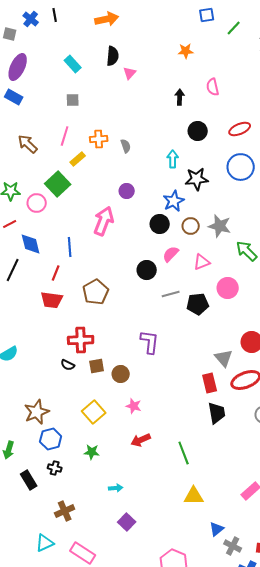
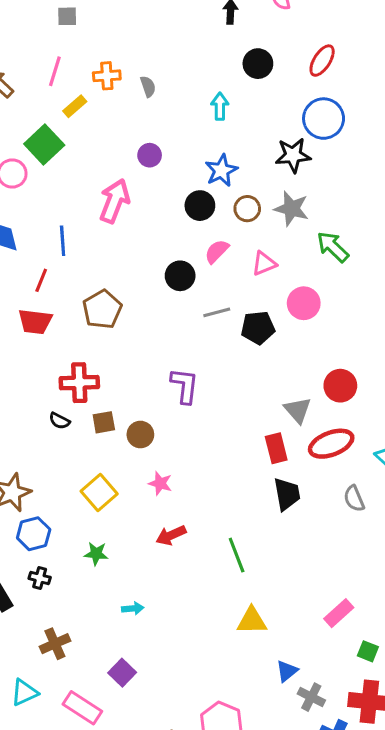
red ellipse: (240, 129) -> (322, 61), turned -35
black star: (197, 179) -> (293, 155), moved
purple square: (127, 522) -> (122, 673), moved

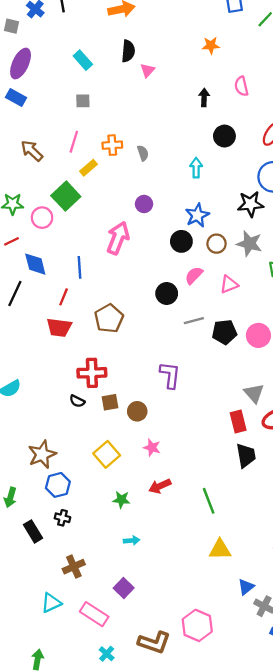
pink circle: (304, 303) -> (258, 335), moved
green star: (96, 554) -> (121, 500), moved

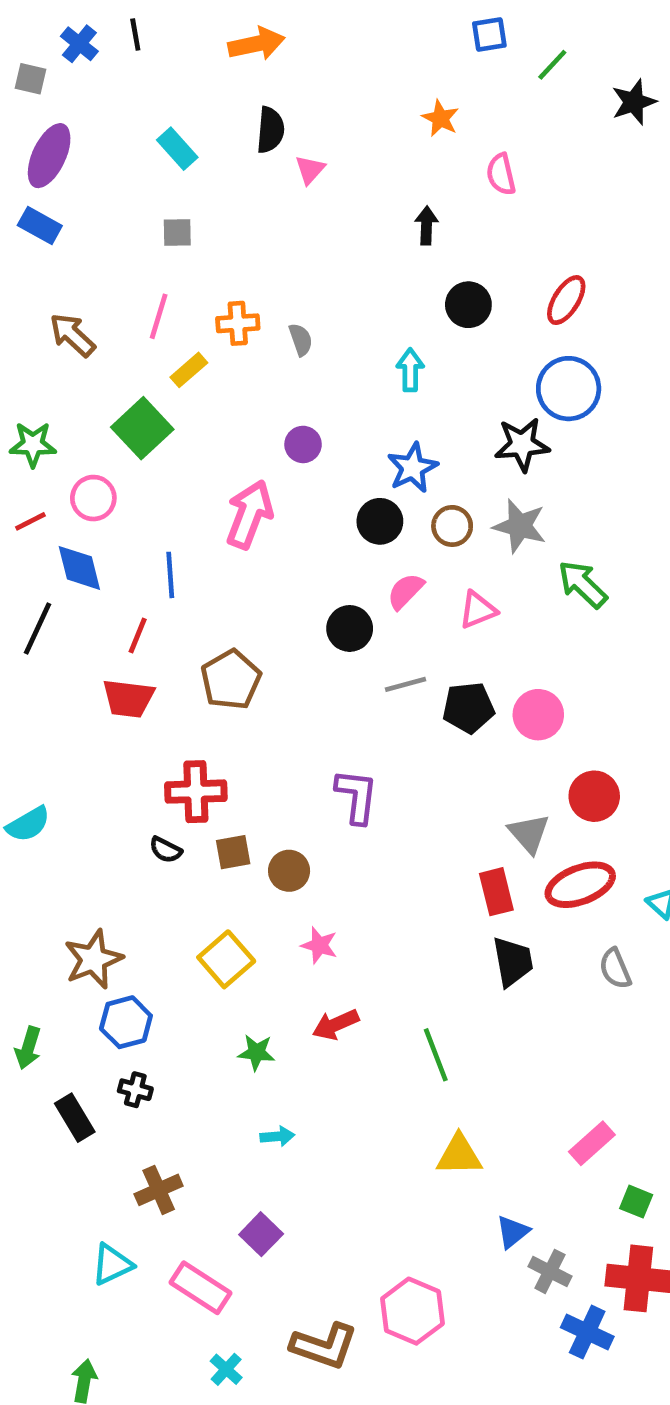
orange star: (211, 45) -> (440, 118), turned 30
pink semicircle: (241, 86) -> (501, 174), moved
pink circle: (42, 218) -> (93, 498), moved

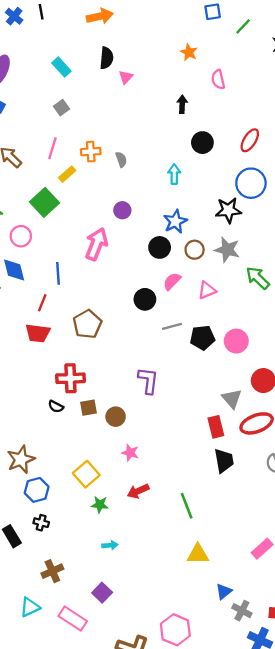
gray square: (177, 232) -> (61, 108), turned -35
yellow square: (226, 959) -> (86, 474), moved

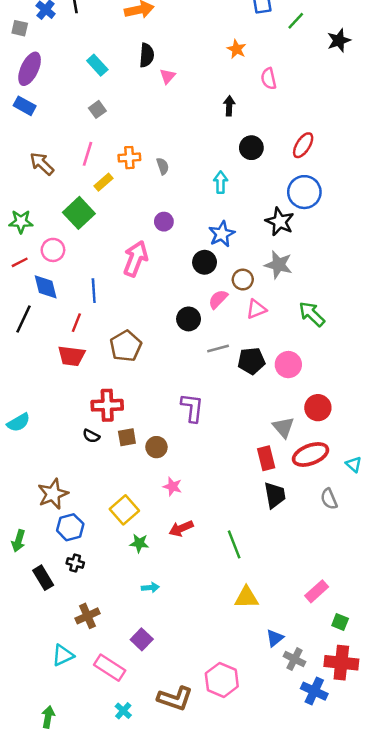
black star: (228, 210) -> (280, 222), turned 30
brown circle: (195, 250) -> (243, 280), moved
green arrow: (258, 278) -> (312, 314), moved

